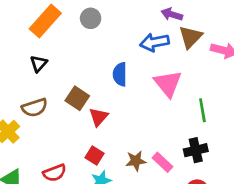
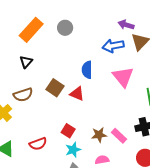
red triangle: (99, 117) -> (77, 94), moved, turned -49

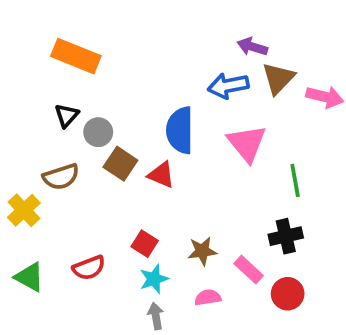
gray circle: (65, 28) -> (98, 132), moved
orange rectangle: (31, 30) -> (76, 56), turned 70
blue semicircle: (87, 70) -> (180, 130), size x1.4
pink rectangle: (119, 136) -> (249, 270), moved

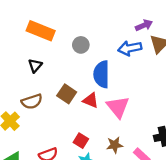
purple arrow: (252, 47) -> (144, 25), turned 140
gray circle: (98, 132) -> (81, 45), moved
pink triangle: (247, 143) -> (118, 107), moved

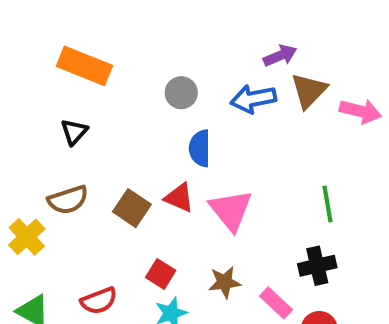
gray circle: (81, 45) -> (181, 93), moved
blue semicircle: (102, 74) -> (200, 148), size x0.7
brown square: (67, 94) -> (132, 208), moved

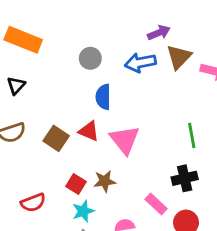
brown star: (225, 282) -> (105, 181), moved

